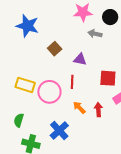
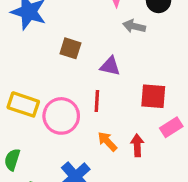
brown square: (55, 49) -> (70, 48), turned -32

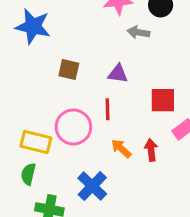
brown square: (70, 48) -> (69, 70), moved
yellow rectangle: (23, 104) -> (36, 142), moved

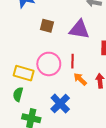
purple triangle: (118, 74) -> (79, 29), size x1.5
red line: (108, 109) -> (72, 61), moved

